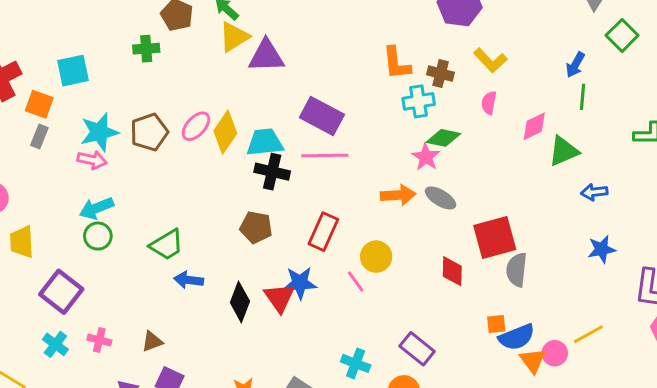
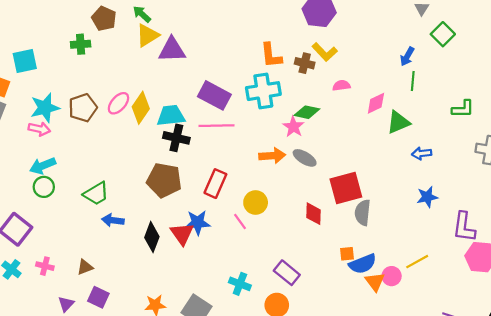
yellow L-shape: (490, 60) -> (325, 52), moved
cyan cross: (419, 101) -> (263, 91), moved, size x1.4
pink semicircle: (489, 103) -> (341, 85), turned 72
brown pentagon: (256, 227) -> (164, 180), size x1.4

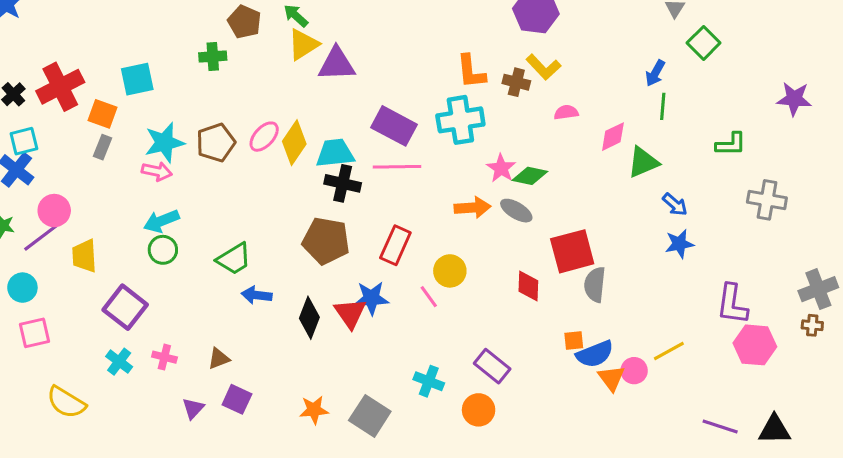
green diamond: (307, 112) -> (530, 176), moved
blue arrow: (422, 153) -> (675, 205), turned -132
blue star: (427, 197) -> (679, 244), moved

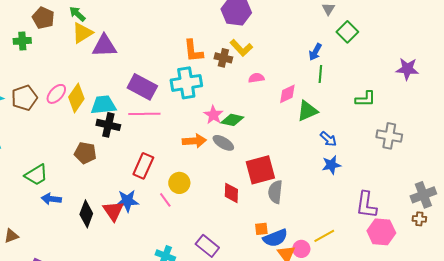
brown pentagon: (326, 241) -> (85, 153), moved, size x0.7
brown triangle: (219, 359) -> (11, 236), moved

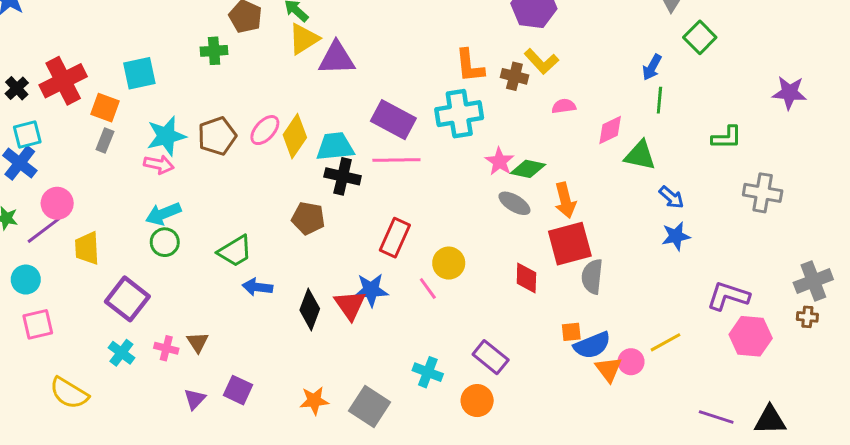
green triangle: (307, 111) -> (640, 155), turned 35
orange arrow: (194, 141) -> (565, 200), moved, turned 80
purple L-shape: (366, 205) -> (728, 296), turned 100
brown triangle: (11, 236) -> (198, 342), turned -42

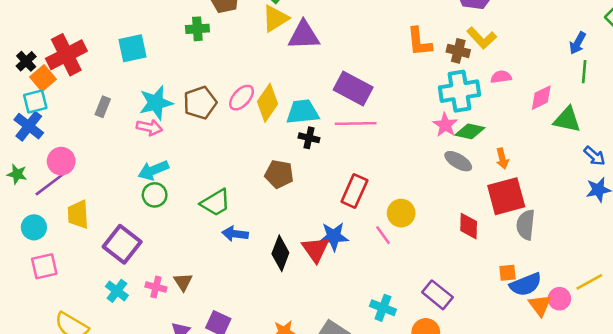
orange square: (105, 108) -> (43, 78), moved, turned 30
cyan cross: (459, 114) -> (460, 91), moved
black cross: (343, 176) -> (309, 138), size x0.7
orange arrow: (565, 200) -> (502, 159), size x0.7
yellow trapezoid: (87, 248) -> (78, 214), moved

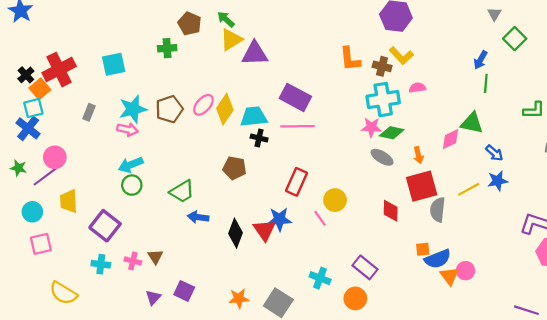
pink diamond: (541, 98) -> (451, 139), moved
pink star: (445, 125) -> (371, 127), turned -30
yellow line: (589, 282) -> (469, 189), moved
cyan cross: (117, 291) -> (101, 264), turned -30

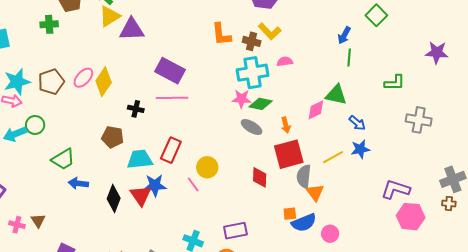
cyan trapezoid: (254, 117) -> (140, 159), moved
green circle: (132, 185) -> (35, 125), moved
purple rectangle: (365, 267) -> (235, 231), turned -50
orange triangle: (449, 276) -> (315, 192), moved

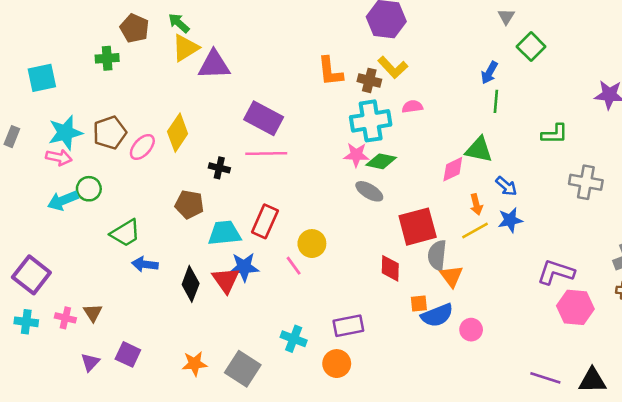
pink ellipse: (83, 78) -> (142, 147), moved
orange arrow: (286, 125) -> (476, 204), moved
red diamond: (260, 177) -> (390, 268), moved

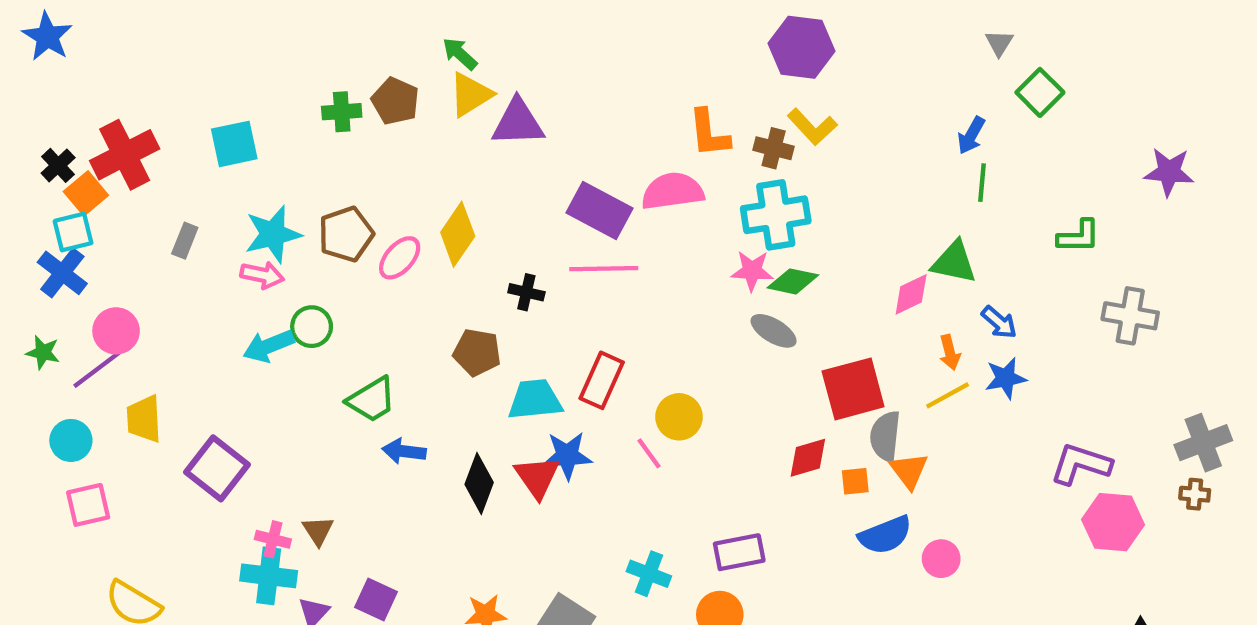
brown pentagon: (135, 28) -> (395, 101), moved
pink semicircle: (412, 107) -> (673, 191), moved, size x1.8
red diamond: (390, 268) -> (808, 458), turned 72
orange square: (419, 304) -> (855, 481), moved
cyan cross: (26, 322) -> (269, 576), moved, size x1.4

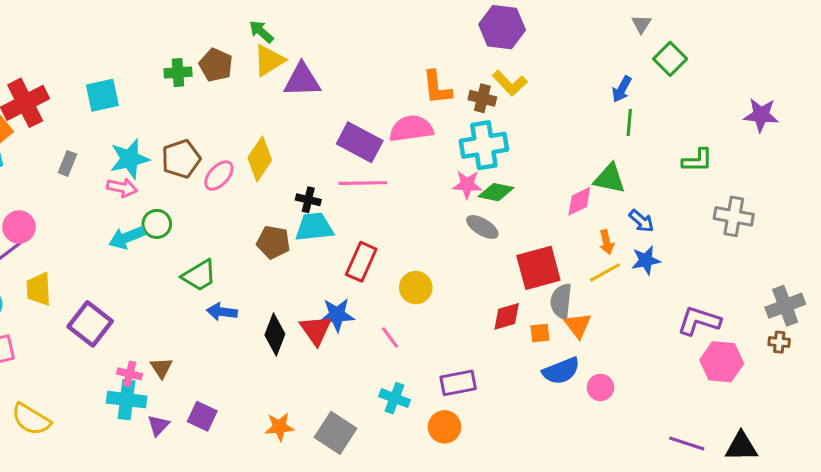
cyan trapezoid: (535, 400) -> (314, 227), moved
pink line: (649, 453) -> (390, 338), moved

